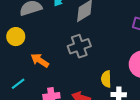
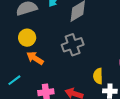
yellow circle: (16, 37) -> (27, 38), moved

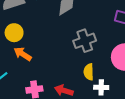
gray cross: (73, 45) -> (85, 41), moved

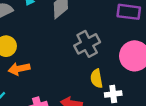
orange arrow: (23, 54) -> (19, 69), turned -36

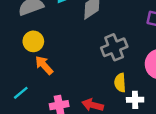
orange arrow: (19, 69) -> (44, 65), turned 54

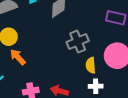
yellow semicircle: (120, 83) -> (91, 65), moved

